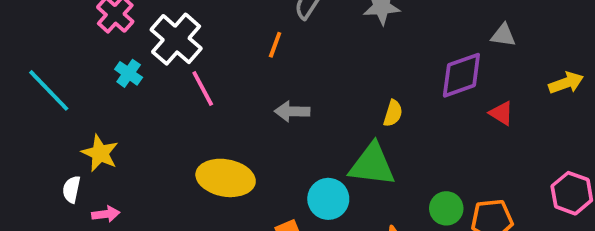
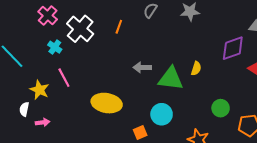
orange line: (275, 45) -> (119, 27), moved
pink line: (203, 89) -> (64, 78), moved
green triangle: (372, 165) -> (171, 79), moved
green circle: (446, 208) -> (221, 108), moved

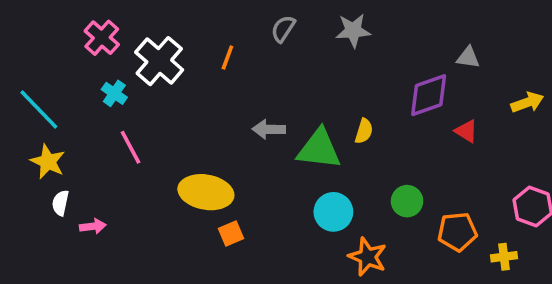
yellow star: (39, 90) -> (48, 162), moved
cyan circle: (162, 114) -> (333, 212), moved
orange square: (140, 133) -> (231, 233), moved

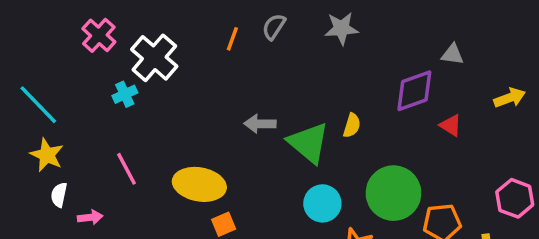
orange line: (227, 57) -> (232, 39), moved
cyan cross: (114, 93) -> (125, 94), moved, turned 30
pink line: (130, 147) -> (127, 169), moved
green triangle: (319, 149) -> (309, 143), turned 33
green circle: (407, 201) -> (393, 193), size x1.8

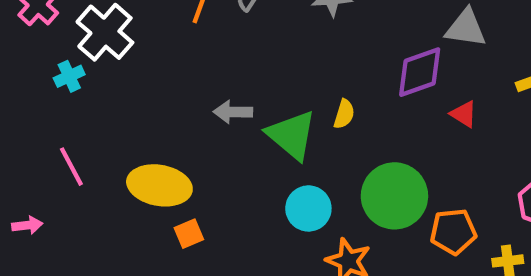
gray triangle: (452, 54) -> (466, 28), size x1.5

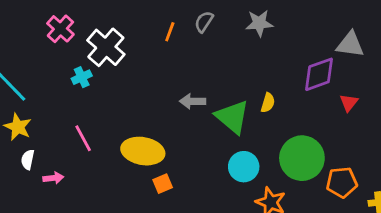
red triangle: (464, 114) -> (349, 103), turned 36

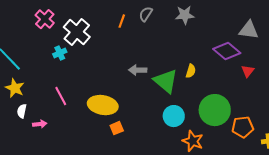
purple diamond: (319, 74) -> (227, 51), turned 60

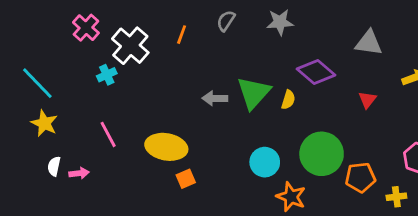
orange line: (122, 21) -> (182, 35), moved
purple diamond: (227, 51) -> (316, 72), moved
green triangle: (166, 81) -> (254, 93), moved, turned 32
white semicircle: (22, 111) -> (54, 166), moved

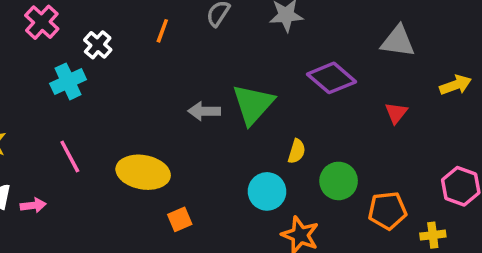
white cross: (130, 46) -> (98, 45), size x0.6
cyan cross: (107, 75) -> (68, 81), size x1.4
yellow semicircle: (288, 100) -> (297, 151), moved
green circle: (322, 154) -> (339, 181), size x0.7
orange square: (186, 179) -> (180, 219), moved

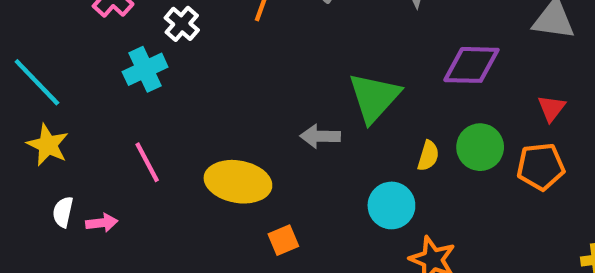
purple diamond: (332, 78) -> (471, 65), turned -39
gray arrow: (204, 111) -> (320, 136), moved
green circle: (339, 181) -> (480, 147), moved
orange pentagon: (387, 211) -> (541, 167), moved

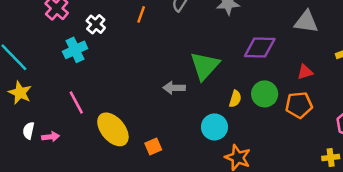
red triangle: (551, 108) -> (305, 72), turned 35
yellow ellipse: (238, 182) -> (113, 129), moved, turned 40

